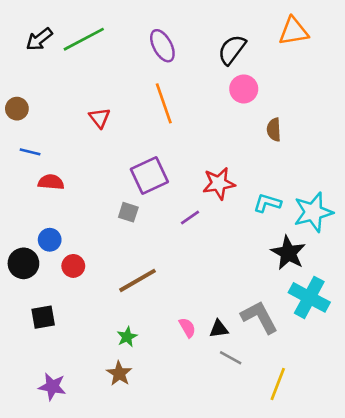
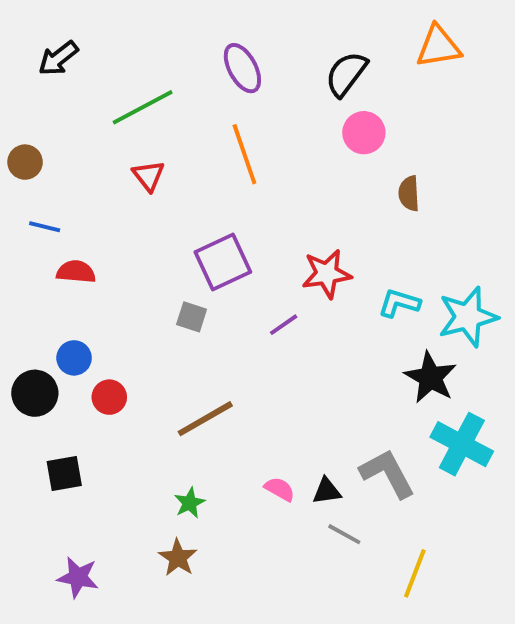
green line: (84, 39) -> (143, 107), moved
pink semicircle: (187, 328) -> (280, 489), turned -30

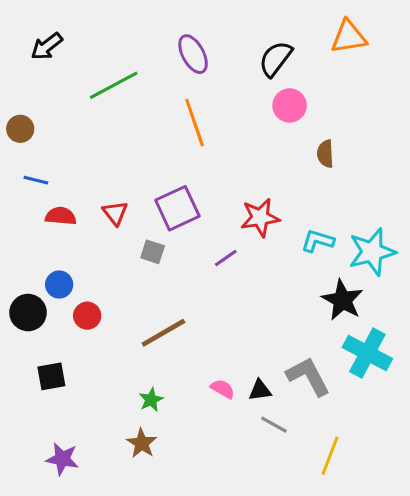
red triangle: (148, 176) -> (115, 213), moved

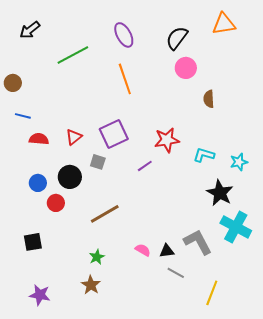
red triangle: (115, 213) -> (74, 137), turned 30
cyan star: (372, 252) -> (239, 162), size x0.6
black circle: (28, 313) -> (70, 177), moved

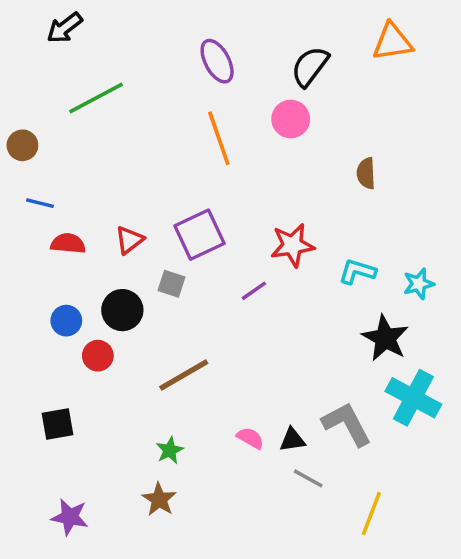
black arrow: (30, 30) -> (65, 28), moved
green line: (73, 55) -> (96, 98), moved
pink circle: (186, 68) -> (291, 119), moved

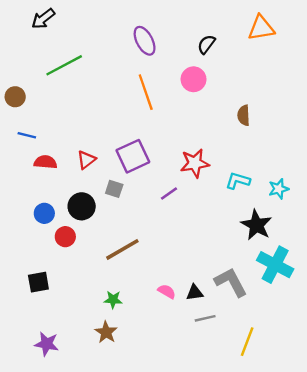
black semicircle: (310, 66) -> (206, 44), size x0.7
green star: (170, 450) -> (113, 300), turned 30
gray line: (308, 478) -> (205, 318), turned -42

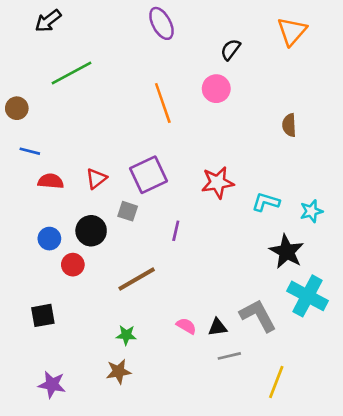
orange triangle: (261, 28) -> (292, 31), turned -40
purple ellipse: (145, 41) -> (161, 23), moved
brown semicircle: (244, 115) -> (289, 125), moved
purple line: (169, 194) -> (176, 231), moved, turned -42
brown star: (106, 332) -> (118, 372), turned 30

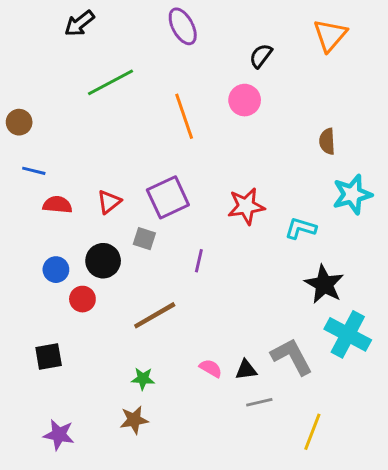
black arrow: (48, 21) -> (79, 23), moved
green line: (72, 73) -> (110, 82), moved
cyan star: (311, 211) -> (352, 194), moved, size x1.5

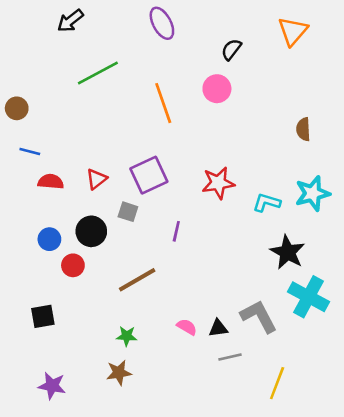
brown semicircle: (327, 141) -> (303, 129), moved
cyan star: (352, 194) -> (312, 193), moved

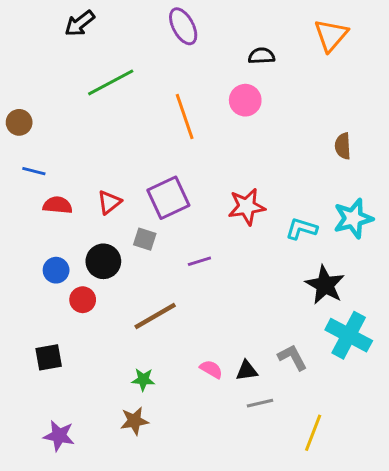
black semicircle: (231, 49) -> (261, 56), turned 50
purple line: (176, 231) -> (199, 261), turned 60
gray L-shape: (259, 316) -> (293, 357), size x0.7

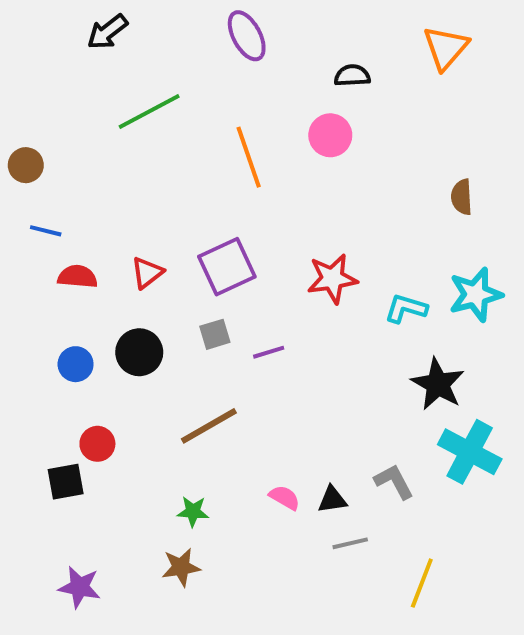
gray square: (145, 239) -> (215, 334), moved, turned -35
red circle: (83, 300) -> (97, 444), moved

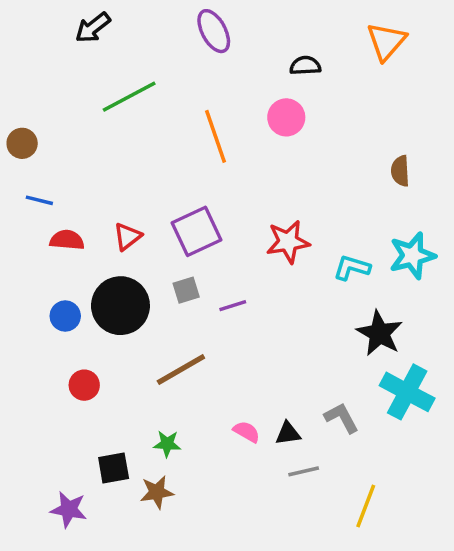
black circle: (139, 352) -> (120, 306), size x1.4
black square: (66, 482) -> (114, 468), moved

